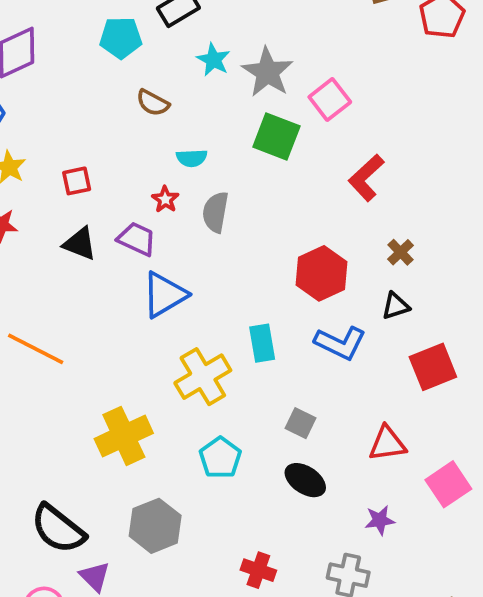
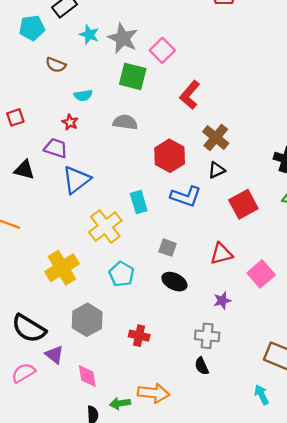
gray semicircle: (215, 212) -> (125, 122), moved, turned 95
black triangle: (80, 244) -> (24, 170), moved
brown cross: (400, 252) -> (216, 137), size x1.6
red cross: (258, 570) -> (139, 336), moved

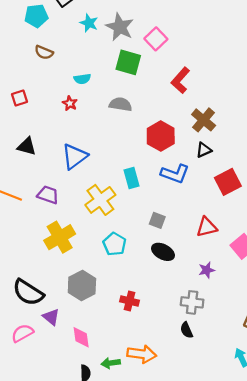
brown semicircle: (56, 65) -> (44, 52), moved
purple trapezoid: (56, 148) -> (48, 195), moved

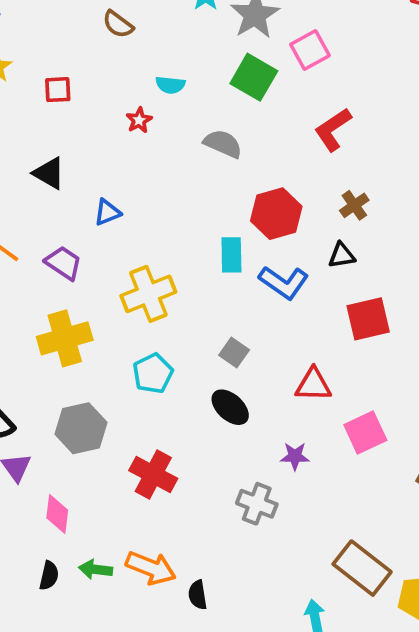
brown cross: (204, 120) -> (354, 205), size x0.7
blue triangle: (75, 156) -> (107, 212), moved, size x0.6
cyan rectangle: (132, 178) -> (231, 255), moved
red cross: (129, 301) -> (153, 474), size x1.4
black semicircle: (187, 330) -> (198, 595), moved

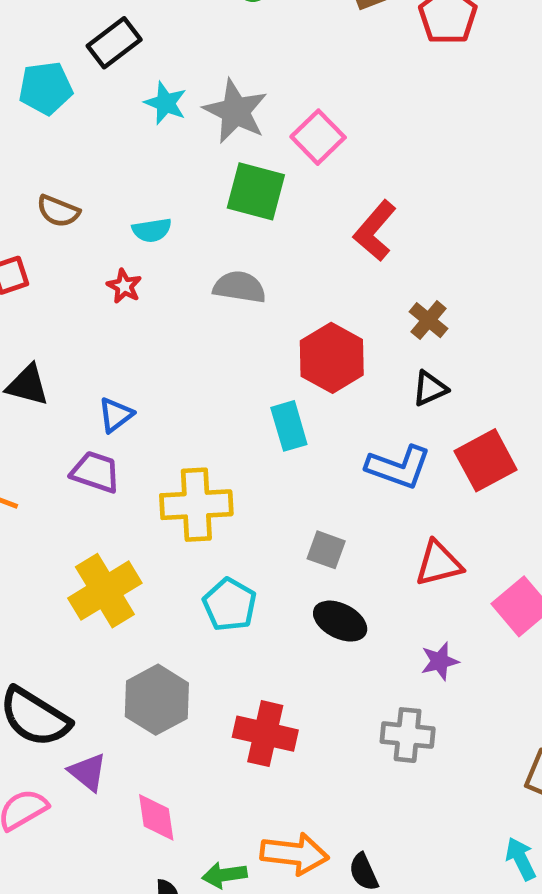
brown semicircle: (118, 24) -> (58, 211), moved
purple trapezoid: (63, 263) -> (95, 472), moved
blue L-shape: (284, 282) -> (398, 467), moved
yellow cross: (148, 294) -> (196, 505), turned 34

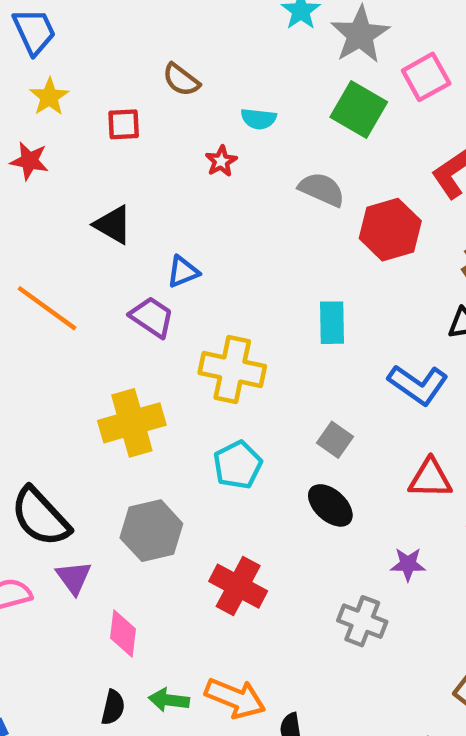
red hexagon: (332, 358) -> (390, 230), moved

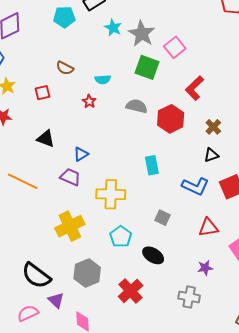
black ellipse: (330, 505) -> (153, 255), moved
red cross: (238, 586) -> (131, 291), turned 30

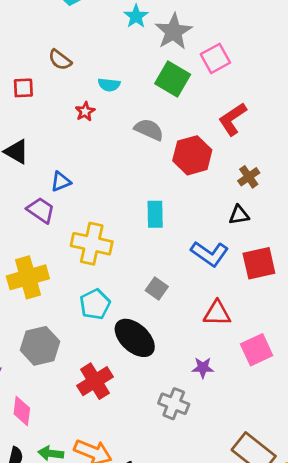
black ellipse: (153, 255) -> (135, 338), size x1.4

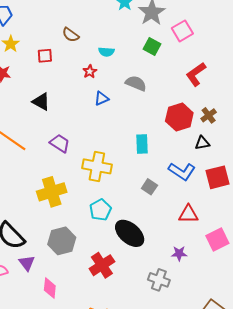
green square: (173, 79) -> (152, 46), size x0.7
red hexagon: (192, 155) -> (179, 117), moved
blue triangle: (61, 182) -> (102, 99), moved
gray square: (157, 289) -> (149, 187), moved

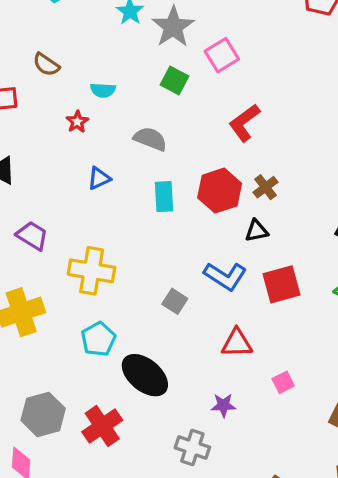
blue triangle: (102, 99) -> (99, 178), moved
cyan rectangle: (142, 144) -> (164, 197), moved
pink square: (217, 240) -> (283, 382), size x0.6
gray hexagon: (62, 241) -> (43, 414), moved

